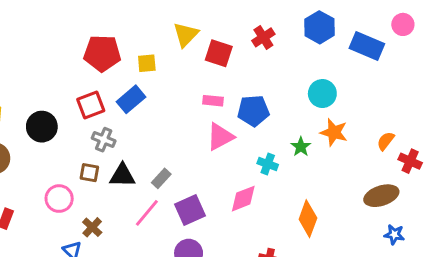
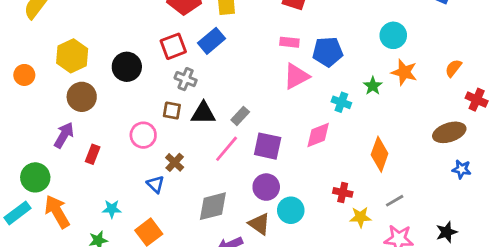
orange semicircle: (386, 141) -> (453, 68), moved
purple square: (190, 210) -> (268, 146), turned 36

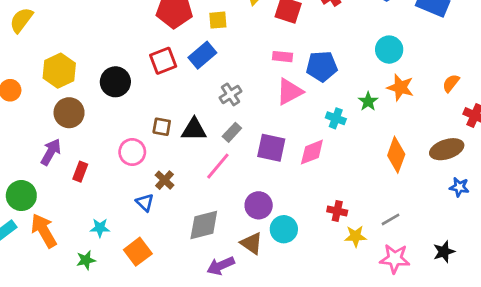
gray cross: (186, 79) -> (230, 94), moved, turned 35
purple square: (268, 146) -> (271, 148), moved
orange diamond: (380, 154) -> (396, 155), moved

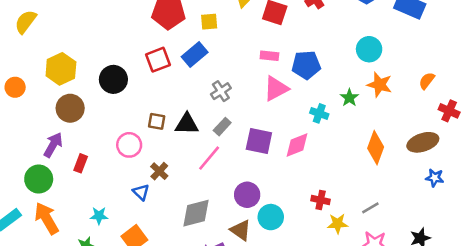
green circle: (21, 196) -> (39, 179), moved

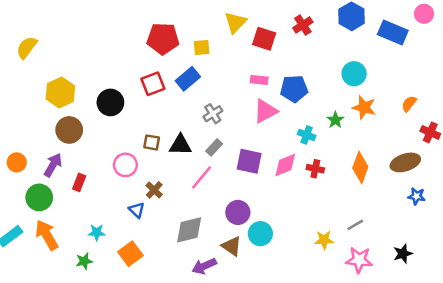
orange circle: (15, 87) -> (17, 162), moved
red cross: (321, 200) -> (315, 169), moved

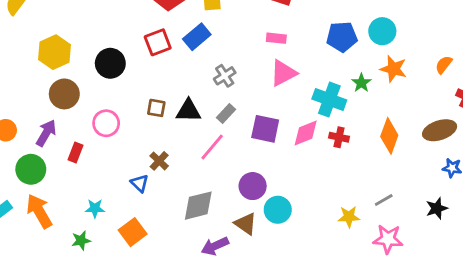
blue pentagon: (294, 89) -> (342, 37), moved
cyan cross: (307, 135) -> (329, 100), size x1.6
pink circle: (125, 165) -> (106, 123), moved
black star: (403, 254) -> (437, 208), moved

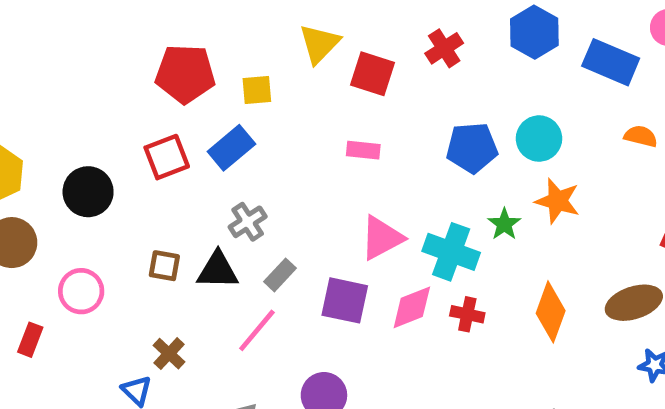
orange semicircle: (444, 65) -> (641, 136), moved, turned 66
pink triangle: (283, 73) -> (382, 238), moved
gray cross: (225, 76) -> (248, 222), moved

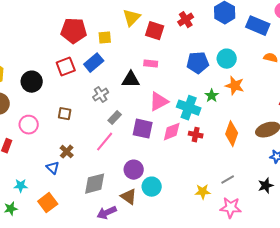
black triangle: (218, 270) -> (131, 80), moved

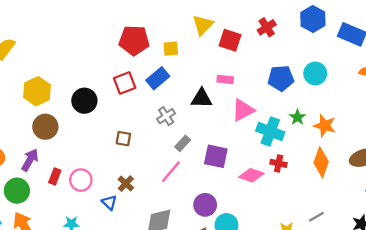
orange star: (235, 86) -> (325, 126), moved
pink triangle: (159, 102) -> (243, 110), moved
pink circle: (29, 125) -> (81, 180), moved
pink diamond: (172, 132) -> (251, 175), moved, turned 40

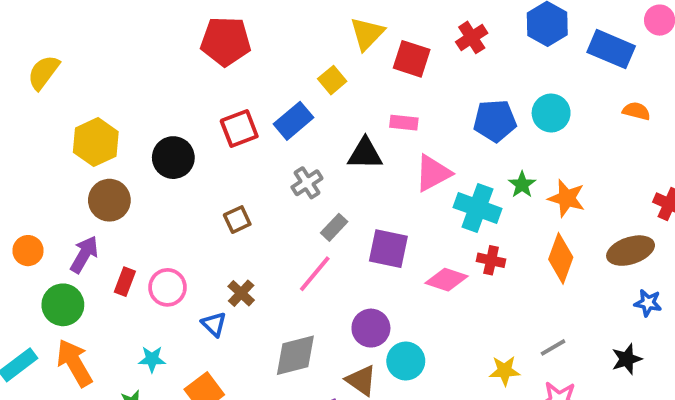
red pentagon: (134, 40) -> (226, 41), moved
yellow square: (171, 49) -> (332, 80), moved, turned -35
brown square: (123, 139) -> (237, 220), turned -35

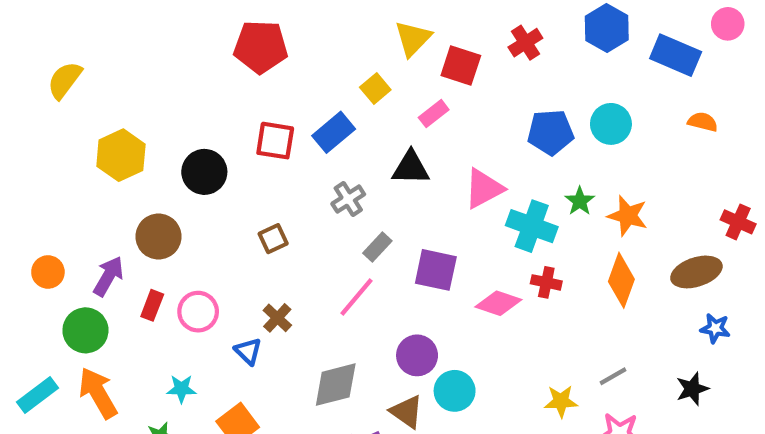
pink rectangle: (404, 123) -> (434, 114), moved, turned -44
red square: (239, 129) -> (275, 141), turned 30
brown circle: (109, 200) -> (158, 237), moved

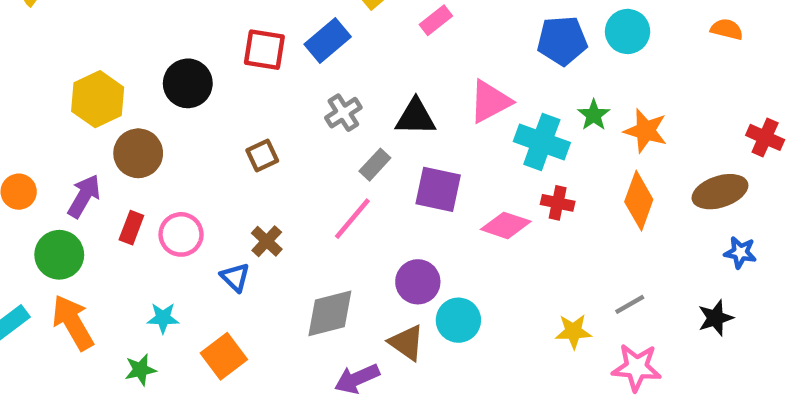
yellow hexagon: (121, 155) -> (98, 99), moved
black triangle: (411, 168) -> (416, 117), moved

